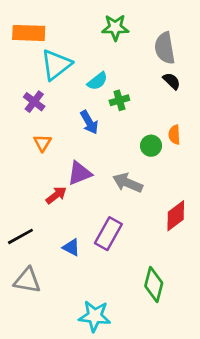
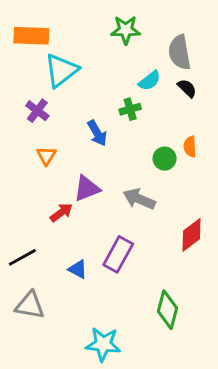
cyan semicircle: (97, 81) -> (150, 81), moved

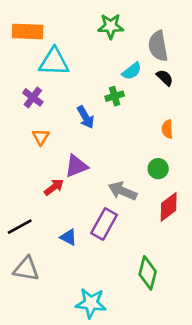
cyan triangle: (61, 70) -> (54, 62), turned 40
green circle: (165, 159) -> (158, 169), moved
gray arrow: (139, 199) -> (123, 191), moved

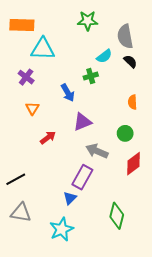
purple triangle: (76, 166) -> (82, 122), moved
red arrow: (54, 187) -> (48, 138), moved
blue triangle: (68, 237) -> (70, 198), moved, turned 48
cyan star: (91, 303) -> (62, 229), moved, turned -30

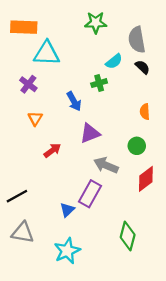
blue triangle: (70, 198) -> (67, 210), moved

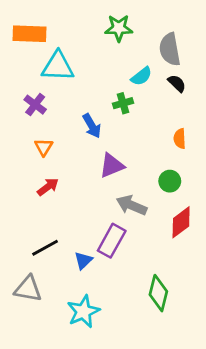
red arrow: (52, 150) -> (48, 187), moved
black line: (17, 196) -> (45, 248), moved

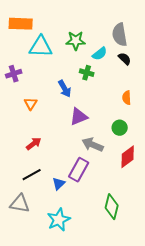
green star: (119, 28) -> (76, 41), moved
green cross: (123, 103) -> (87, 73), turned 32
purple cross: (35, 105) -> (14, 74), moved, turned 35
red arrow: (48, 187) -> (34, 144), moved

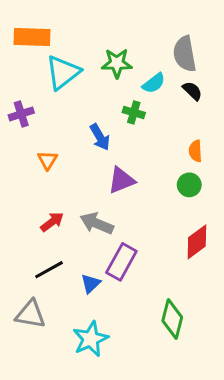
cyan triangle: (41, 47) -> (63, 72), turned -40
green circle: (120, 128) -> (189, 185), moved
gray arrow: (93, 145) -> (97, 223), moved

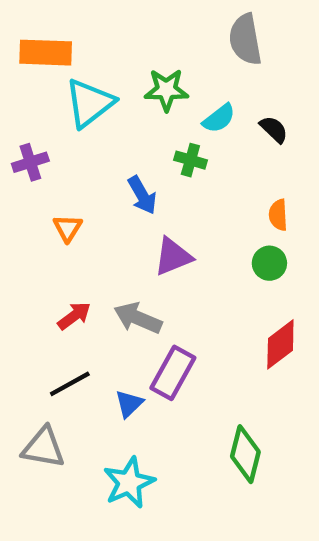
gray semicircle: (185, 54) -> (245, 39), moved

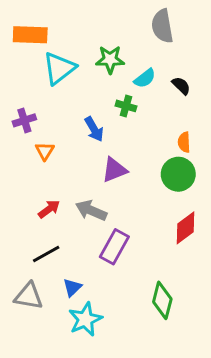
purple cross: (30, 162) -> (24, 120), moved
green circle: (269, 263) -> (178, 174), size x1.5
blue triangle: (129, 404) -> (72, 287), moved

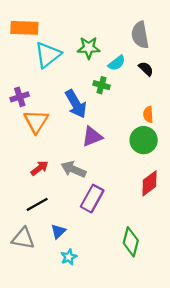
gray semicircle: (162, 26) -> (140, 35), moved
blue arrow: (94, 129) -> (76, 104), size x1.4
orange triangle: (45, 151) -> (36, 121), size x1.6
cyan star: (85, 319) -> (69, 257), size x0.6

